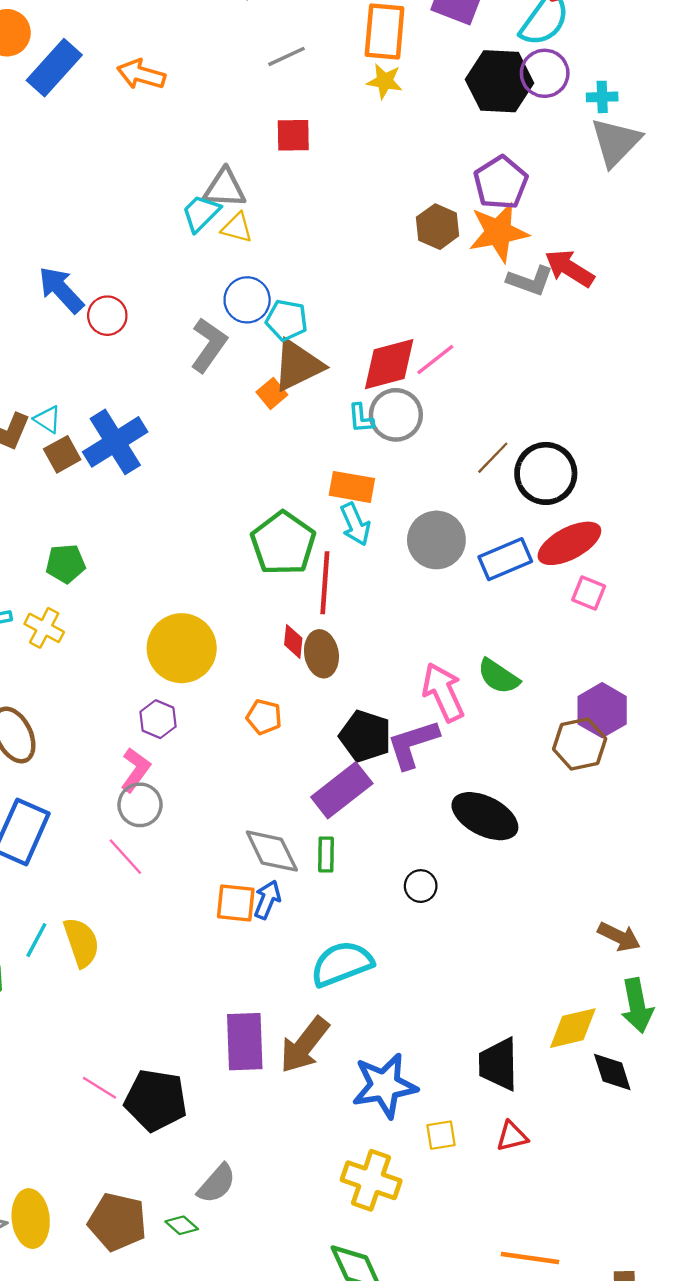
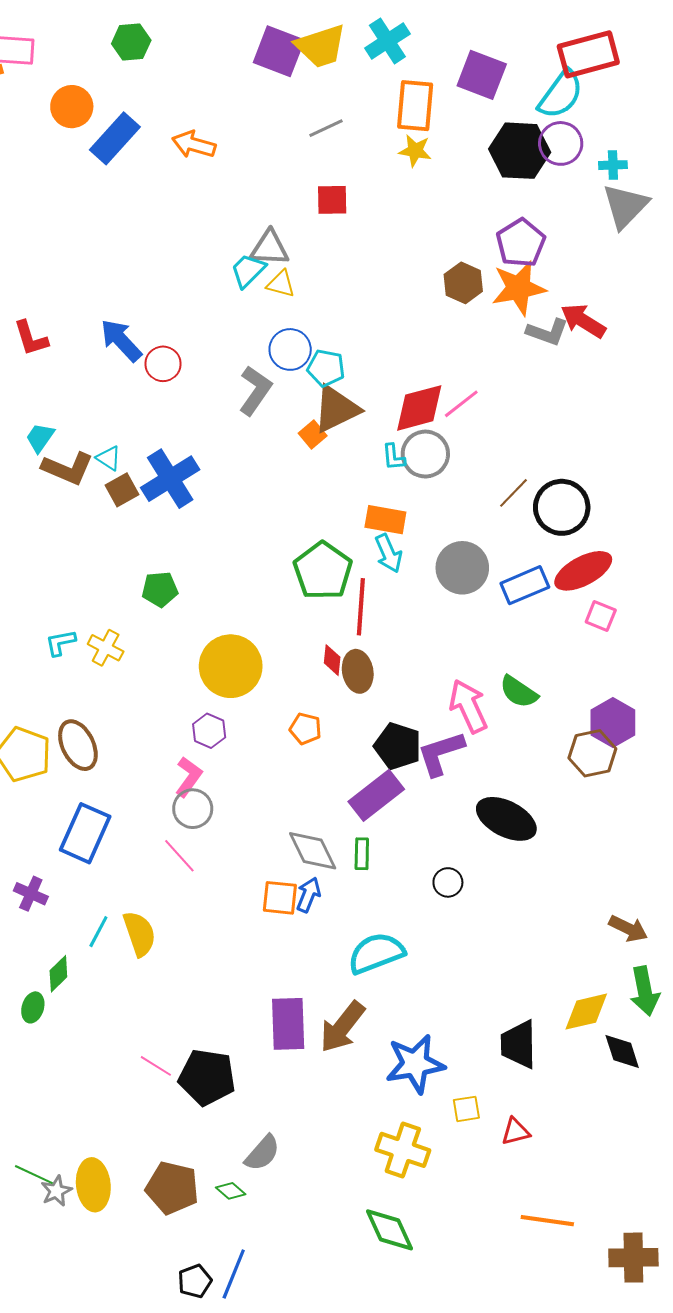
green pentagon: (66, 564) -> (160, 589), moved
red triangle: (512, 1136) -> (516, 1131), moved

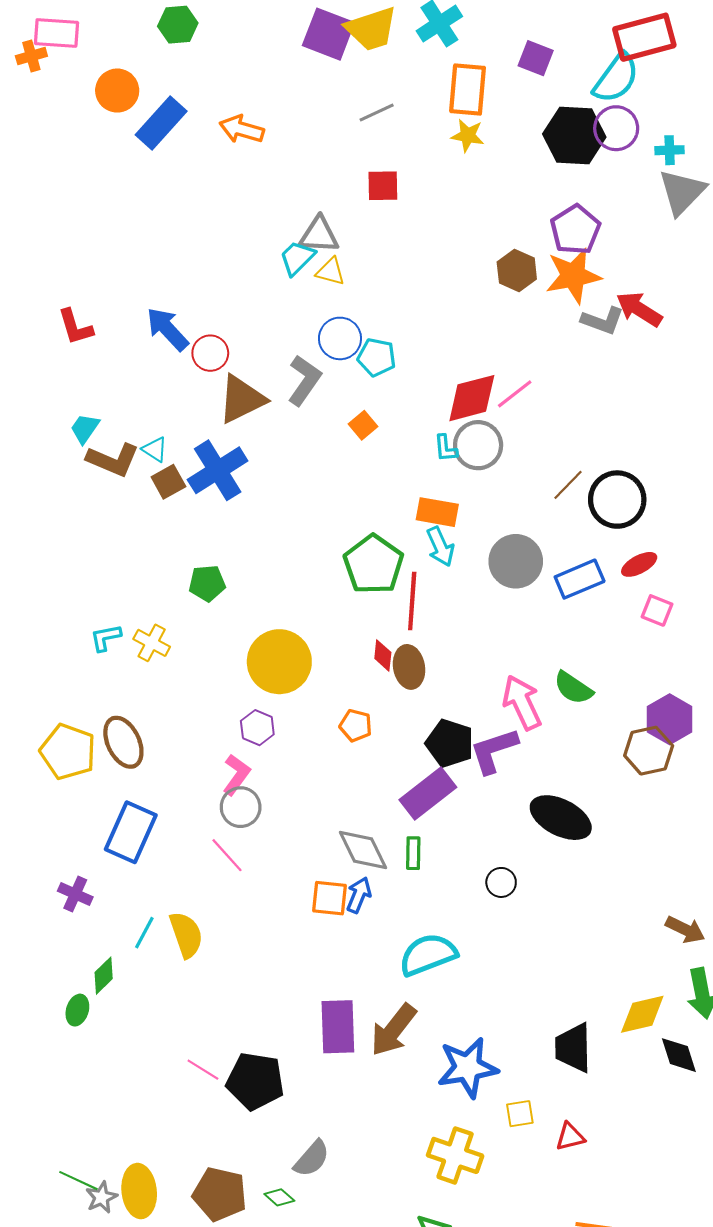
purple square: (482, 75) -> (536, 58), size x0.7
brown triangle: (336, 409) -> (242, 399), moved
red ellipse: (583, 571) -> (639, 564), size x0.6

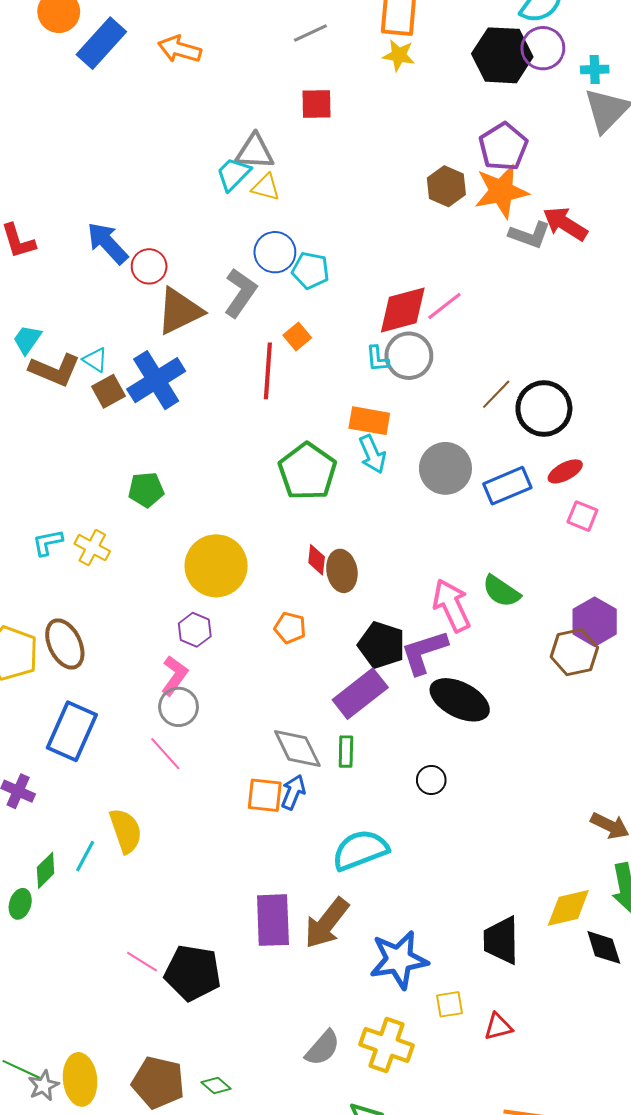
red line: (412, 601) -> (268, 371), moved
black ellipse: (561, 818) -> (460, 700), moved
cyan line: (144, 933) -> (85, 856), moved
gray semicircle: (312, 1159) -> (323, 1048), moved

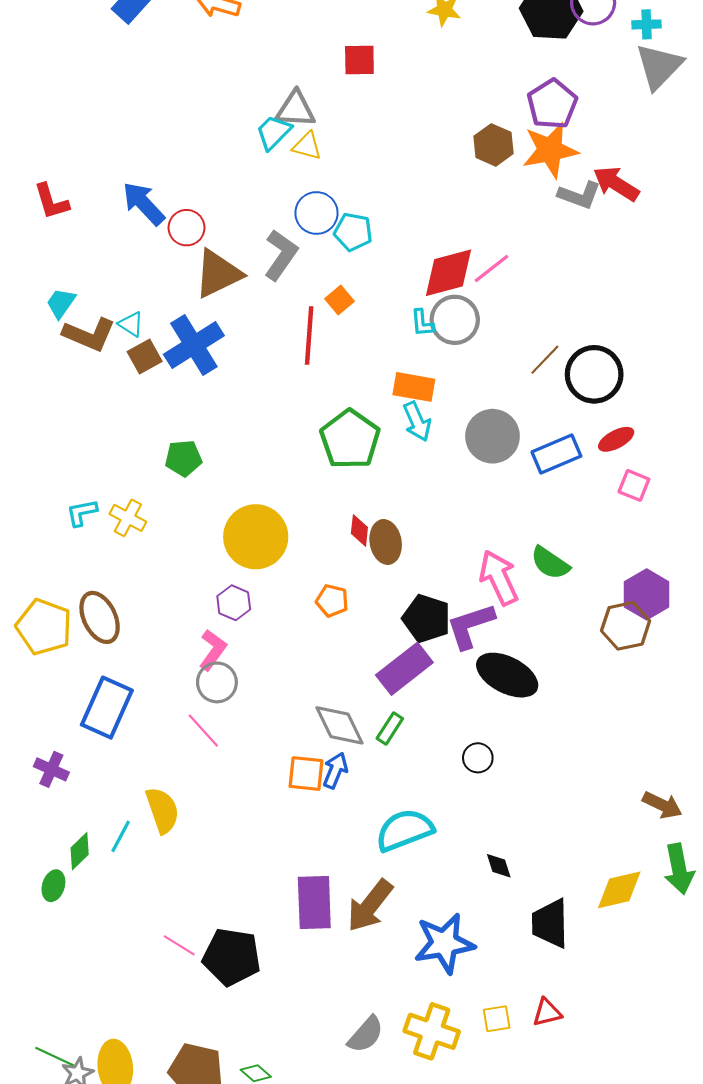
green rectangle: (346, 752) -> (390, 729), turned 32
black diamond: (604, 947) -> (499, 866), moved, size x0.7
yellow square: (450, 1004) -> (497, 1019), moved

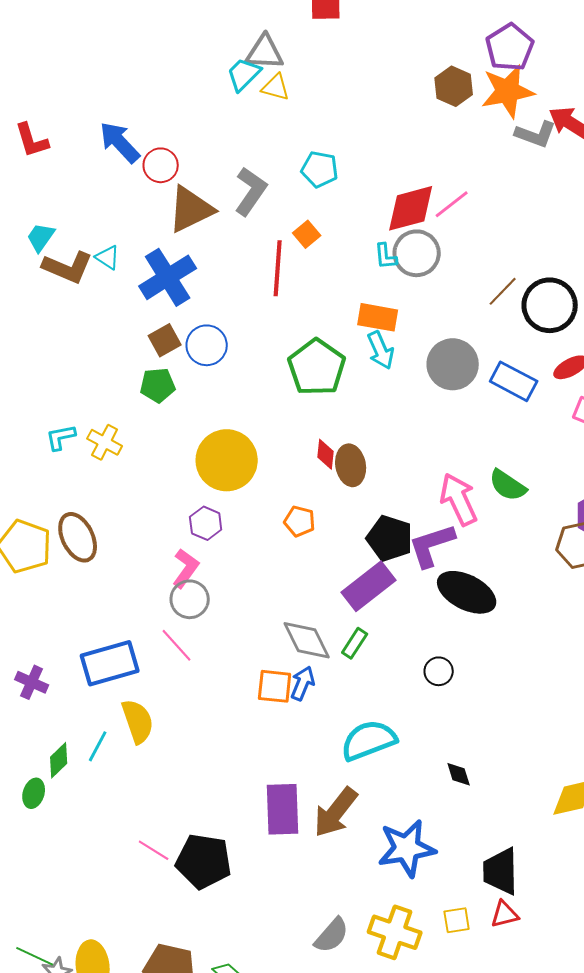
blue circle: (316, 213) -> (207, 345), moved
brown square: (145, 357) -> (165, 340), moved
blue rectangle: (556, 454) -> (514, 381), turned 51
blue rectangle: (107, 708) -> (110, 663), moved, turned 50
black trapezoid: (550, 923) -> (501, 871), moved

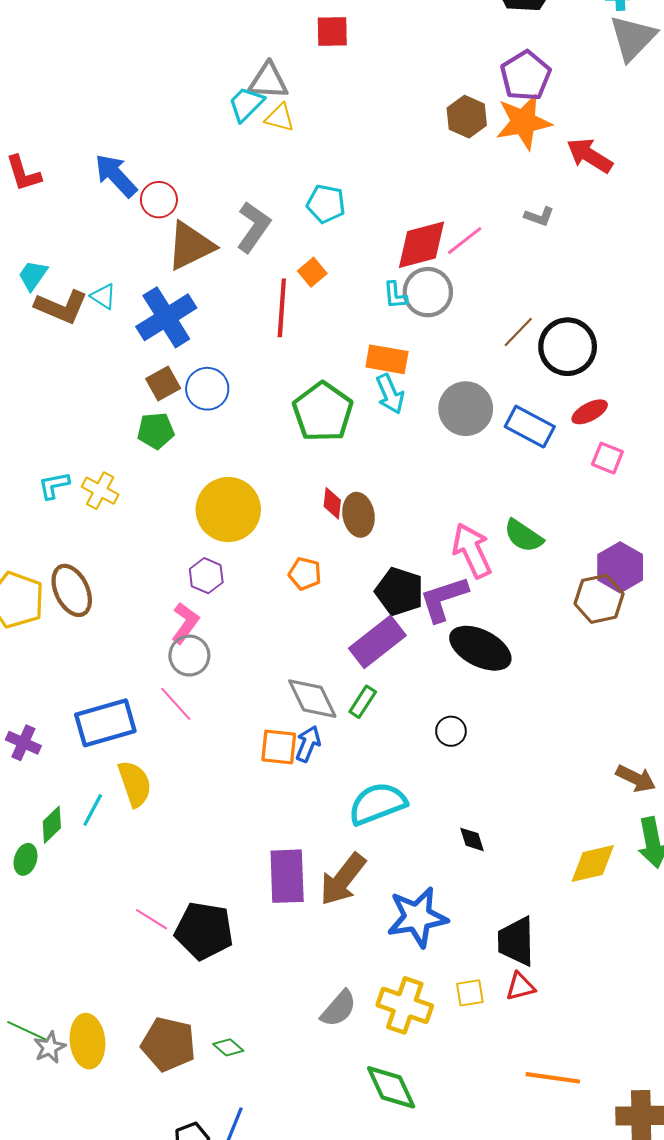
gray L-shape: (536, 134) -> (539, 216), moved, size x0.7

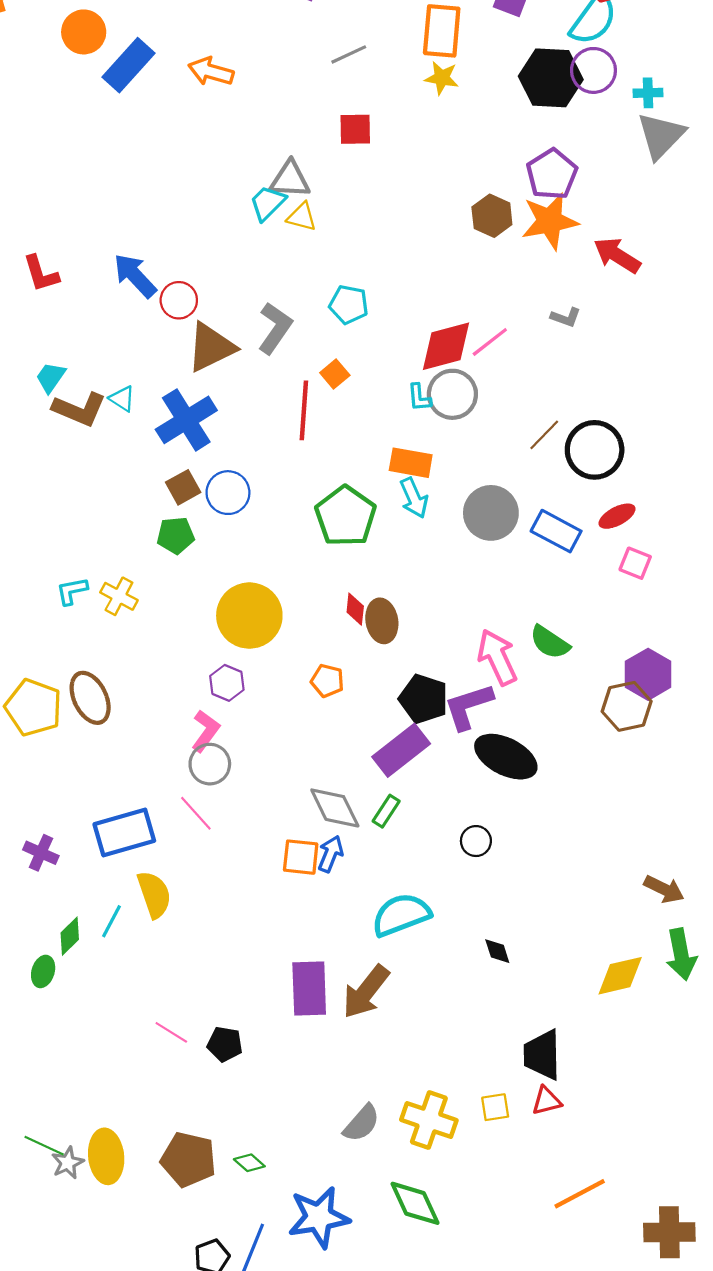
blue star: (417, 917) -> (319, 1217), moved
black pentagon: (204, 931) -> (225, 1044), size x0.6
orange line: (553, 1078) -> (580, 1194), turned -36

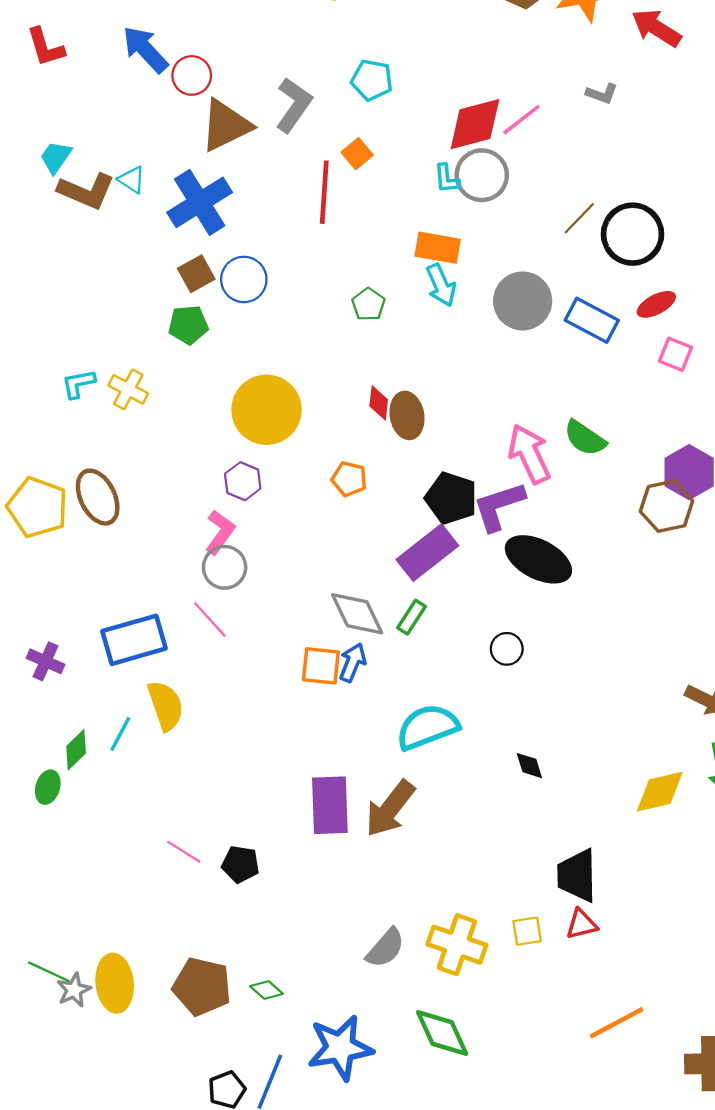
green pentagon: (346, 516) -> (368, 304), size x0.5

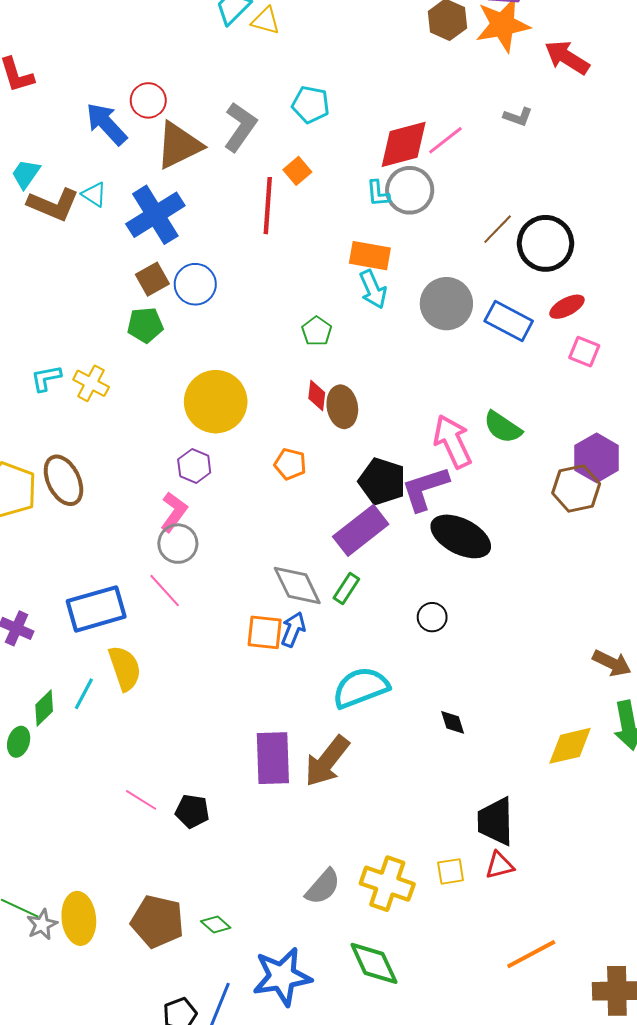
blue arrow: (145, 49) -> (106, 124), moved
green pentagon: (368, 304) -> (317, 331), moved

